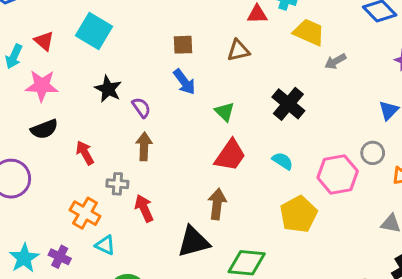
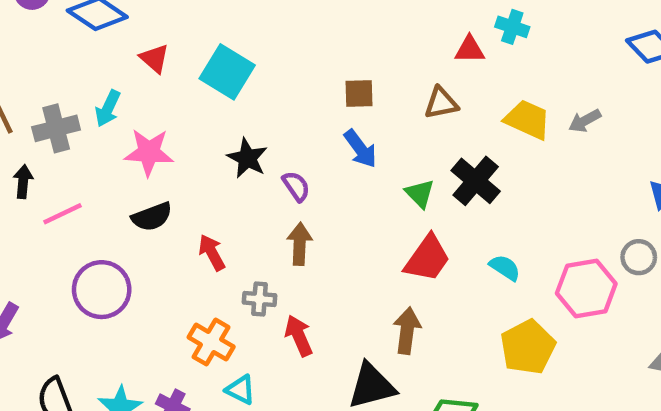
yellow trapezoid: (309, 32) -> (527, 120), moved
red triangle: (44, 41) -> (154, 58), moved
black cross: (288, 104) -> (476, 181), moved

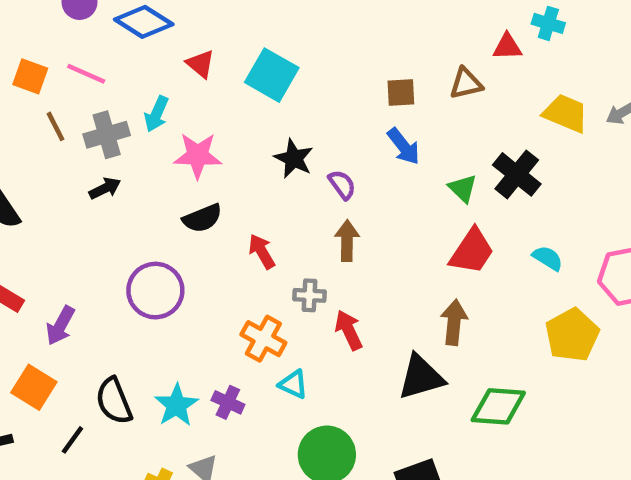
brown triangle: (441, 103) -> (466, 83), moved
black arrow: (23, 182) -> (105, 188), moved, turned 60
pink line: (62, 214) -> (86, 74), moved, turned 51

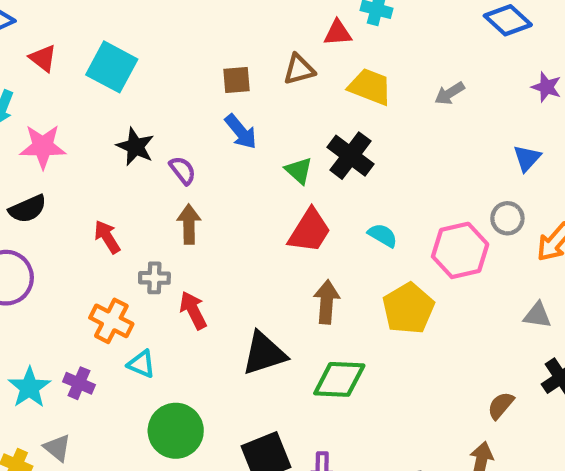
yellow trapezoid: (566, 113) -> (370, 87), moved
black semicircle: (202, 218) -> (28, 209), moved
brown arrow: (454, 322) -> (327, 302), moved

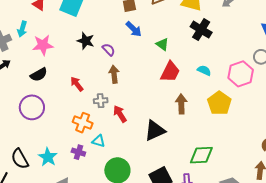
black cross: (350, 156) -> (201, 30), moved
green diamond: (339, 379) -> (201, 155), moved
purple cross: (79, 383) -> (78, 152), moved

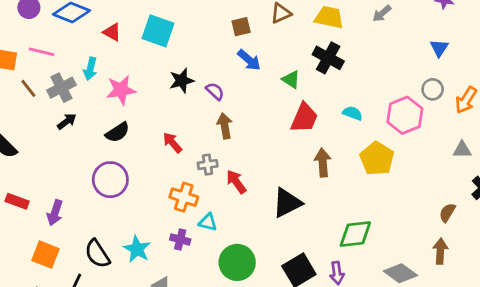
black cross: (201, 30) -> (328, 58), moved
black star: (86, 41) -> (182, 81), turned -30

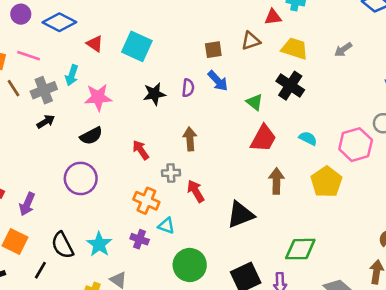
purple semicircle: (215, 91) -> (188, 88), moved, turned 48

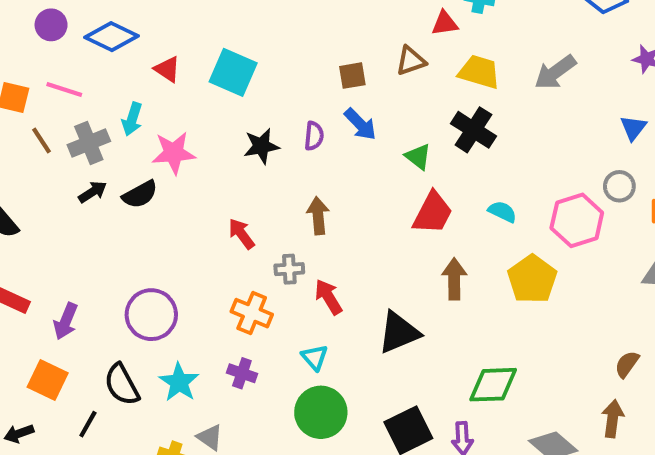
gray arrow: (343, 50) -> (555, 72), size x1.5
black semicircle: (91, 136) -> (140, 194), moved
purple circle: (81, 178) -> (151, 315), moved
cyan triangle: (166, 226) -> (315, 357), moved, turned 30

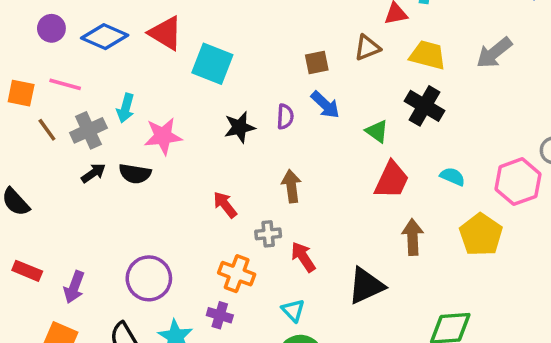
red triangle: (167, 69) -> (166, 33), moved, size x1.5
black semicircle: (140, 194) -> (135, 174), turned 40
purple cross: (242, 373) -> (220, 315), moved

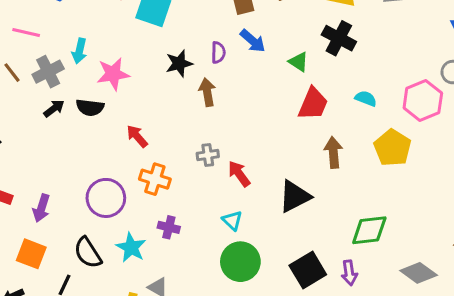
brown arrow: (291, 186) -> (207, 92), moved
red arrow: (225, 205) -> (137, 136), moved
orange cross: (237, 274) -> (155, 179), moved

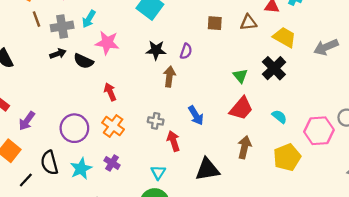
blue arrow: (253, 41) -> (196, 115), moved

